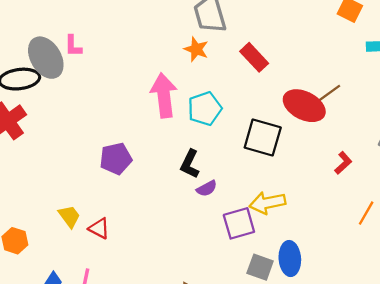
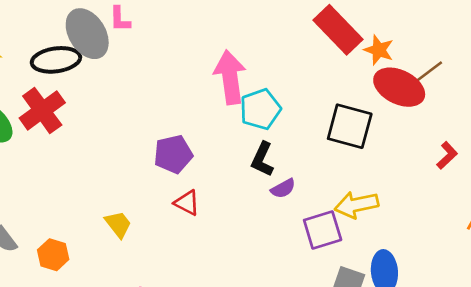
orange star: (196, 49) -> (379, 50), moved
red rectangle: (254, 57) -> (338, 30), size x1.4
cyan pentagon: (205, 109) -> (260, 109), moved
red triangle: (99, 228) -> (187, 203), moved

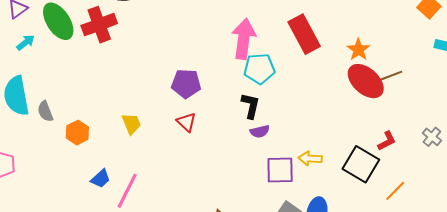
red rectangle: (338, 30) -> (304, 34), moved
black square: (350, 126) -> (361, 164), moved
black L-shape: (262, 159) -> (251, 106), turned 152
yellow arrow: (357, 205) -> (310, 158), size x0.7

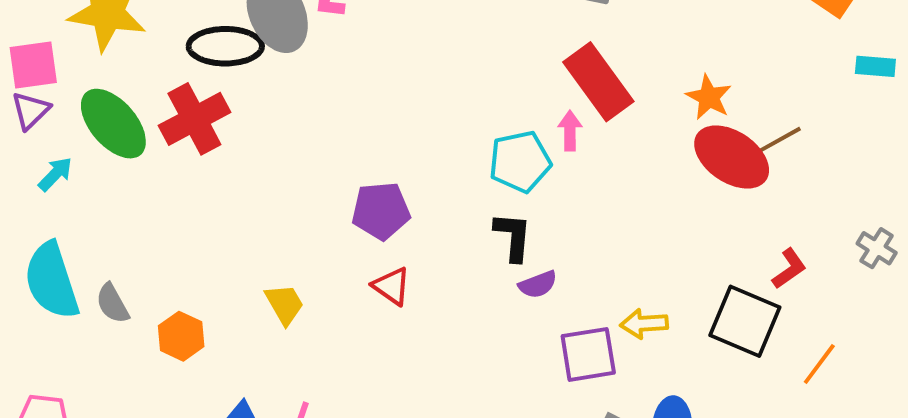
pink arrow: (244, 39) -> (570, 131), moved, size x0.5

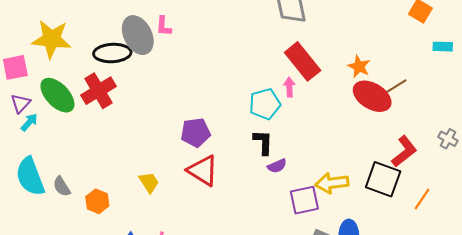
purple triangle: (31, 110) -> (21, 103), moved
red L-shape: (789, 269) -> (404, 151), size x1.5
red triangle: (392, 286) -> (203, 170), size x1.6
yellow arrow: (644, 324) -> (332, 183), size x1.4

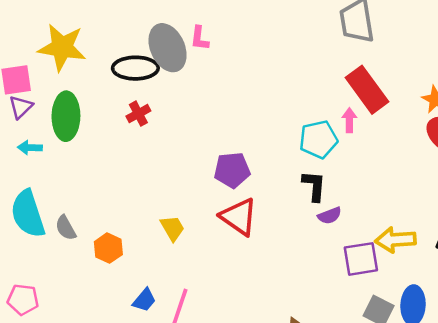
red cross: (99, 91) -> (138, 114), moved, size x0.6
green ellipse: (57, 95) -> (66, 116), turned 42
purple triangle: (21, 103) -> (21, 107), moved
cyan arrow: (29, 122) -> (30, 148), turned -132

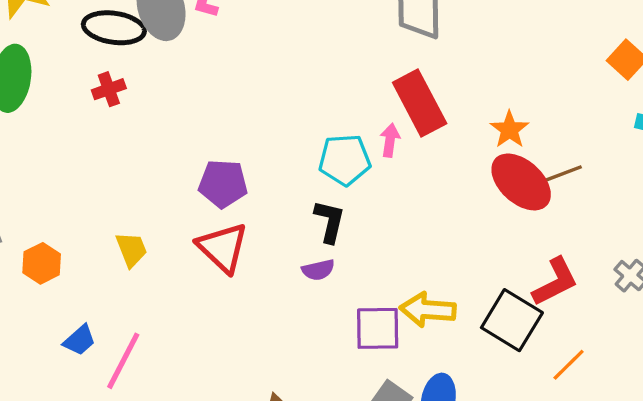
purple semicircle: (330, 216) -> (318, 270), moved

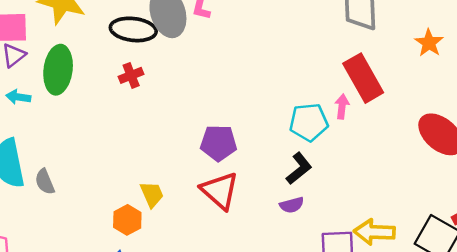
orange star: (509, 130) -> (429, 43), moved
black L-shape: (330, 221) -> (299, 168), turned 40
orange hexagon: (42, 263) -> (127, 220), moved

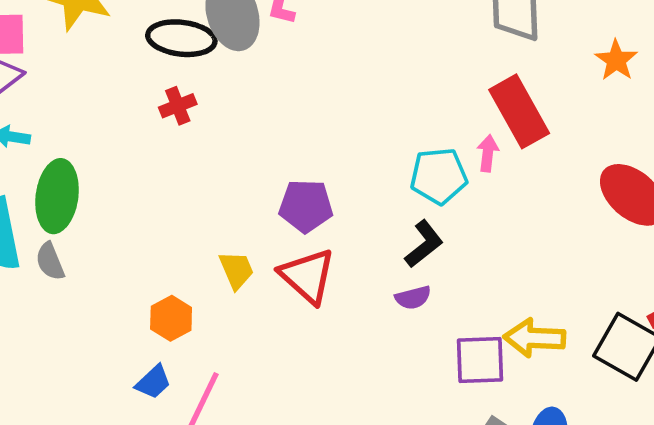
green ellipse: (58, 70) -> (57, 196), moved
yellow trapezoid: (152, 194) -> (236, 270), moved

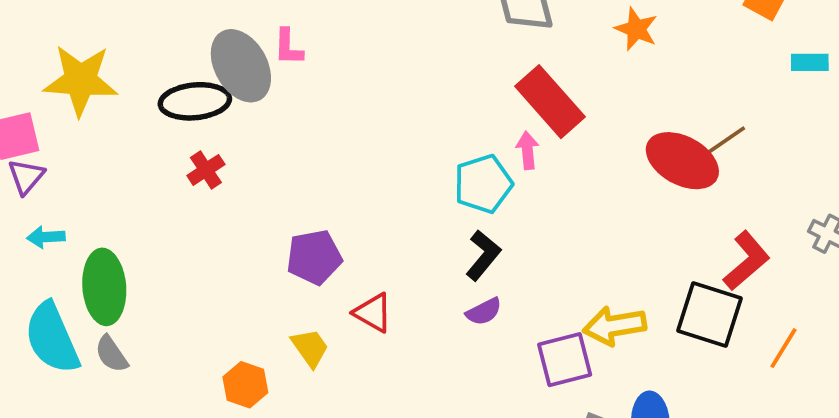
purple pentagon: (306, 206) -> (314, 257), moved
yellow trapezoid: (236, 270) -> (310, 348), moved
red triangle: (307, 276) -> (373, 313), size x0.7

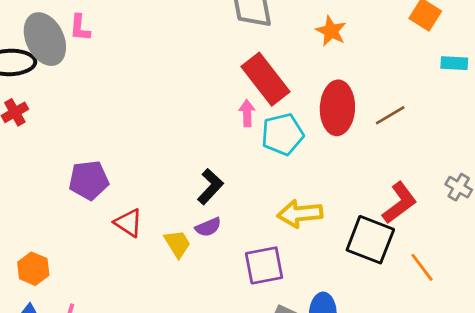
red ellipse: (682, 161) -> (337, 108), moved, turned 60
cyan pentagon: (483, 184) -> (282, 134), moved
yellow arrow: (615, 326) -> (300, 214), moved
yellow trapezoid: (310, 348) -> (177, 244), moved
orange line: (784, 348) -> (422, 267), turned -72

